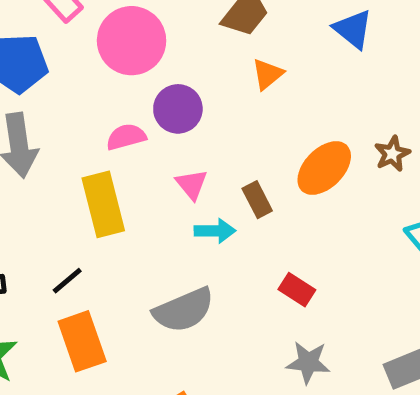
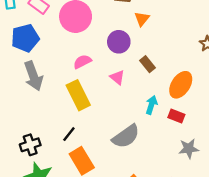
purple circle: (178, 109) -> (119, 42), moved
orange ellipse: (324, 168) -> (181, 85), moved
brown rectangle: (257, 200) -> (148, 64), moved
cyan arrow: (215, 231) -> (151, 105), moved, turned -60

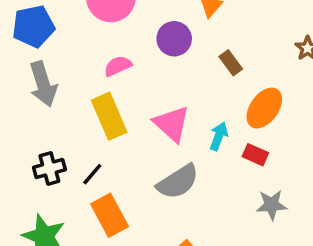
brown rectangle: (148, 64) -> (231, 63), moved
pink triangle: (117, 77) -> (172, 124), moved, size x1.6
black cross: (30, 145) -> (49, 168), moved

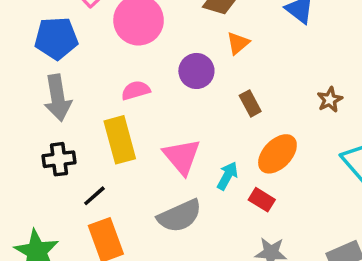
black cross: (49, 168) -> (59, 159), moved

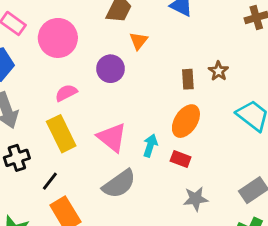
brown rectangle: (250, 103) -> (188, 79), moved, turned 36

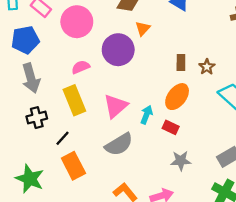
purple circle: (110, 69) -> (118, 50), size x1.4
brown star: (218, 71) -> (207, 67), moved
pink triangle: (112, 137) -> (116, 106), turned 36

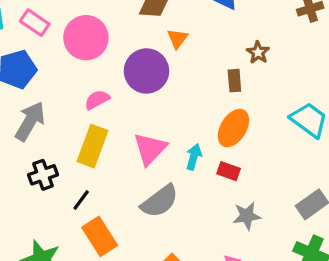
brown star: (207, 67) -> (258, 52), moved
gray arrow: (31, 78) -> (30, 121), turned -128
yellow rectangle: (74, 100) -> (93, 146), turned 48

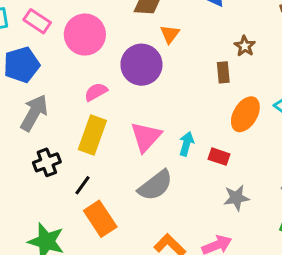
orange ellipse: (233, 128) -> (245, 114), moved

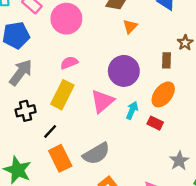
purple circle: (141, 65) -> (124, 71), moved
orange ellipse: (245, 114) -> (163, 94), moved
gray semicircle: (155, 185) -> (96, 154), moved
gray star: (236, 198) -> (179, 161), moved, turned -30

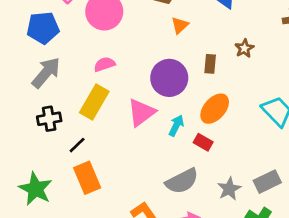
brown rectangle: (167, 60) -> (210, 64), moved
gray semicircle: (96, 154) -> (182, 181), moved

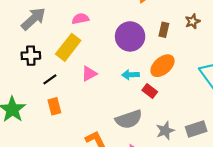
pink triangle: (141, 113) -> (89, 74), moved, size x0.7
cyan arrow: (176, 125) -> (130, 75), turned -126
orange rectangle: (87, 178) -> (54, 106), size x0.7

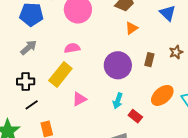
gray arrow: (33, 19) -> (29, 47), size x0.7
orange ellipse: (163, 66) -> (162, 95), moved
cyan arrow: (130, 75) -> (118, 101), turned -70
black line: (50, 79) -> (32, 105), moved

